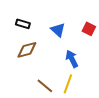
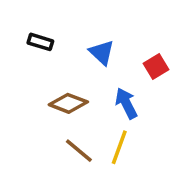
red square: (89, 29) -> (156, 66), moved, turned 32
brown diamond: (27, 50) -> (68, 103), moved, turned 35

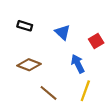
brown diamond: (68, 103) -> (29, 65), moved
yellow line: (119, 147) -> (85, 91), moved

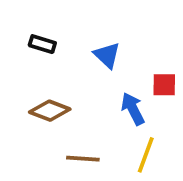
red square: (96, 41) -> (164, 85), moved, turned 32
brown line: (48, 93) -> (83, 159), turned -36

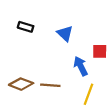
brown diamond: (50, 111) -> (21, 84), moved
brown line: (83, 159) -> (50, 85), moved

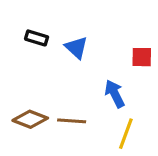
blue triangle: (65, 34) -> (76, 48), moved
red square: (100, 51) -> (142, 57), moved

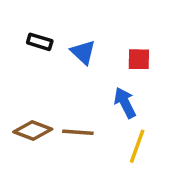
red square: (142, 57) -> (139, 59), moved

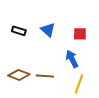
black rectangle: (40, 42) -> (19, 31), moved

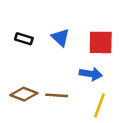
red square: (80, 34) -> (101, 42), size x1.5
blue arrow: (72, 59) -> (91, 74), turned 126

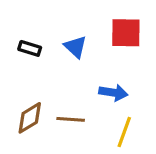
red square: (101, 42) -> (126, 33), moved
brown diamond: (24, 94) -> (30, 118), turned -52

